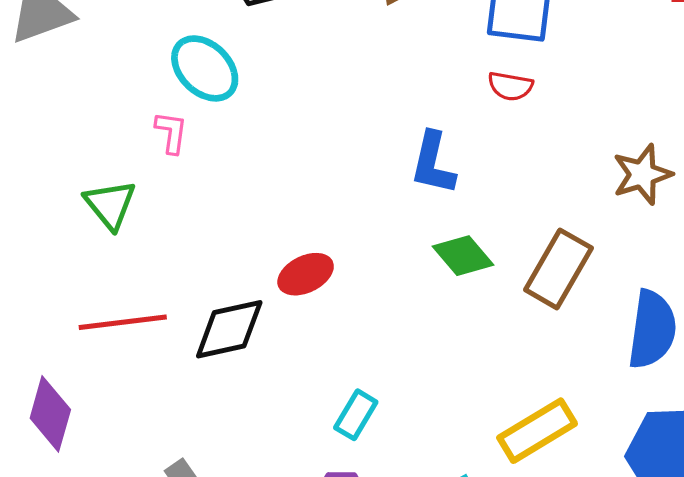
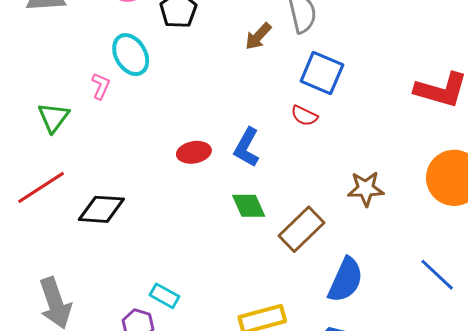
red ellipse: (306, 274) -> (194, 152), moved
red line: (123, 322) -> (41, 187), turned -42
cyan rectangle: (356, 415) -> (165, 296), moved, turned 72

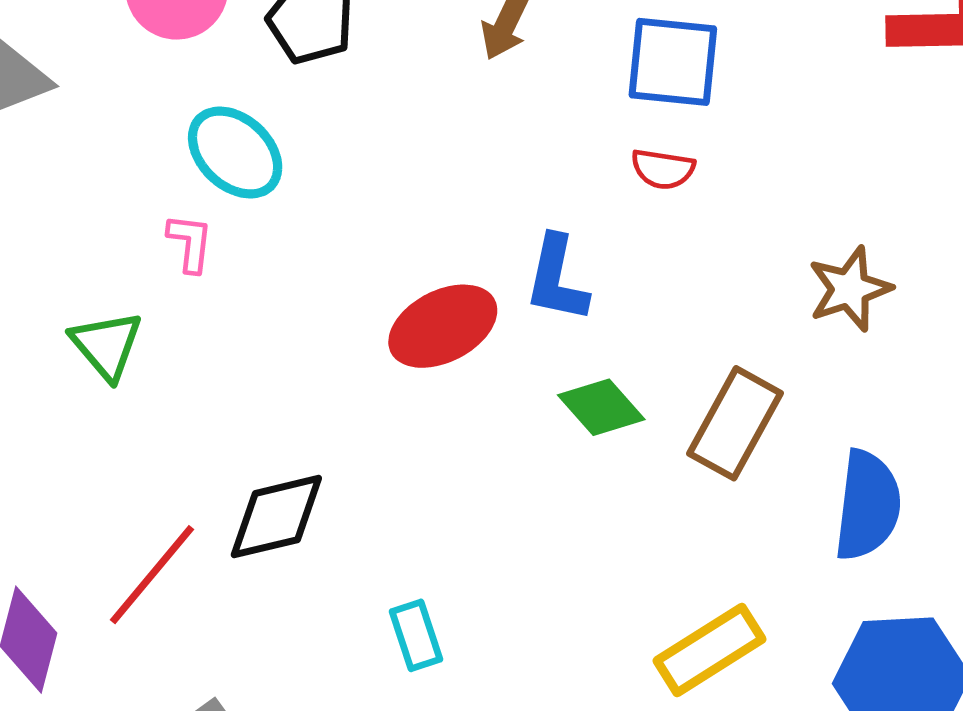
red ellipse: (194, 152) -> (443, 326), size x1.4
red line: (41, 187) -> (152, 575), moved
cyan rectangle: (165, 296) -> (416, 635), moved, turned 60

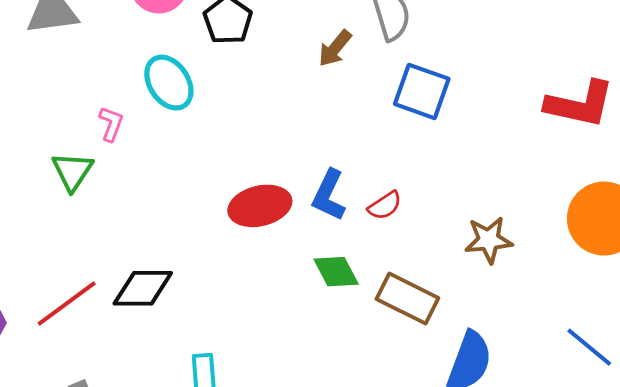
red semicircle: (663, 169) -> (385, 206), moved, turned -56
pink L-shape: (190, 243) -> (111, 124), moved
brown rectangle: (735, 423) -> (407, 298), turned 74

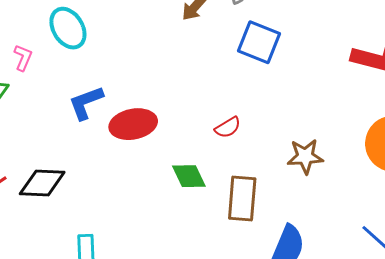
blue L-shape: (329, 195) -> (86, 103), moved, turned 42
brown rectangle: (407, 298) -> (242, 198), turned 66

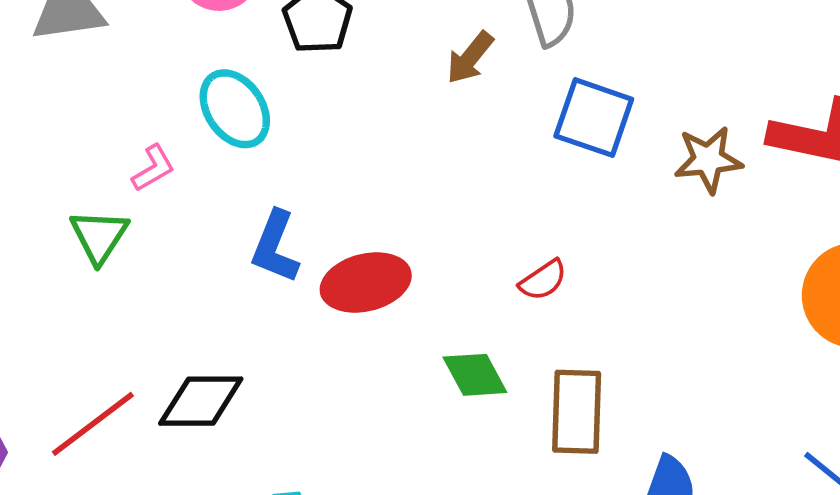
pink L-shape: (23, 58) -> (153, 168), turned 40
blue L-shape: (86, 103) -> (275, 247), turned -45
brown star: (305, 156) -> (708, 160), moved

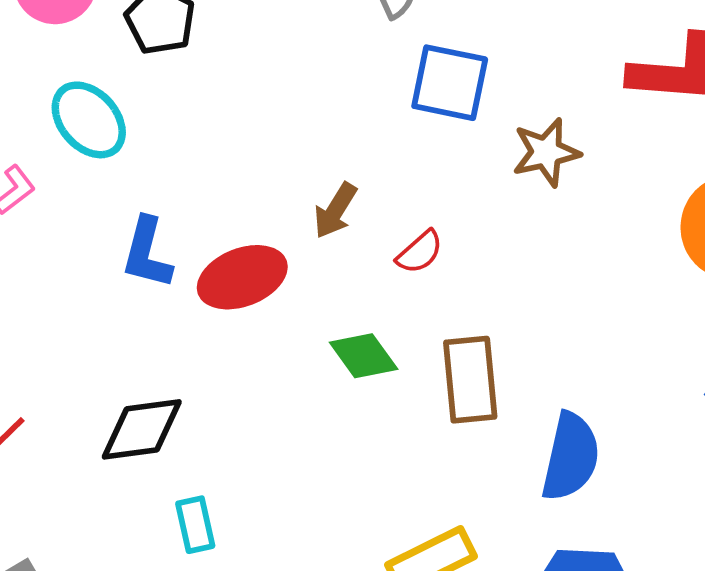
brown arrow: (470, 58) -> (335, 211), moved
brown star: (708, 160) -> (546, 152), moved
black diamond: (201, 401) -> (142, 429), moved

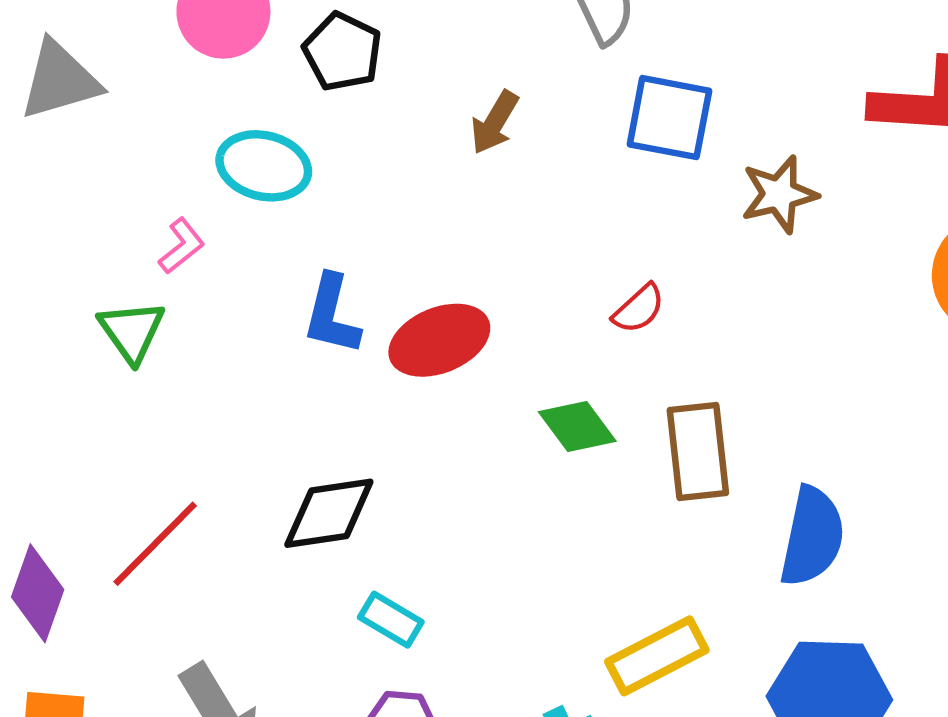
cyan ellipse: (89, 120) -> (264, 166), turned -34
brown arrow: (335, 211) -> (495, 122), moved
cyan rectangle: (195, 525) -> (391, 620), turned -46

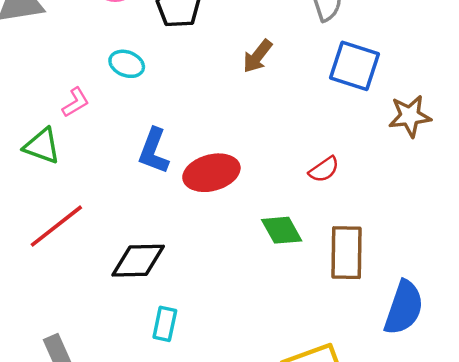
cyan ellipse: (264, 166) -> (127, 64), size x0.7
green triangle: (132, 331) -> (42, 146), turned -42
red line: (155, 544) -> (56, 226), moved
cyan rectangle: (391, 620) -> (165, 324), turned 64

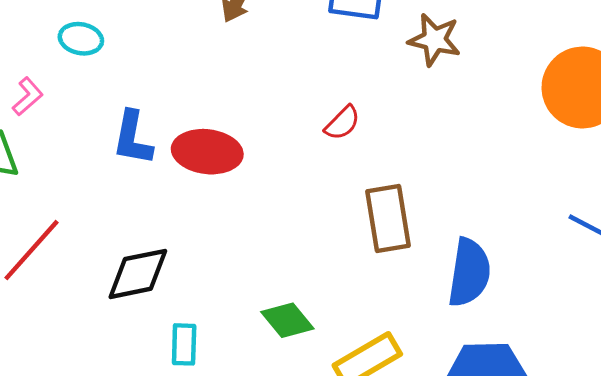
brown star: (410, 116) -> (434, 40), turned 30
red ellipse: (211, 173) -> (207, 152), turned 32
green diamond: (282, 230) -> (287, 320), moved

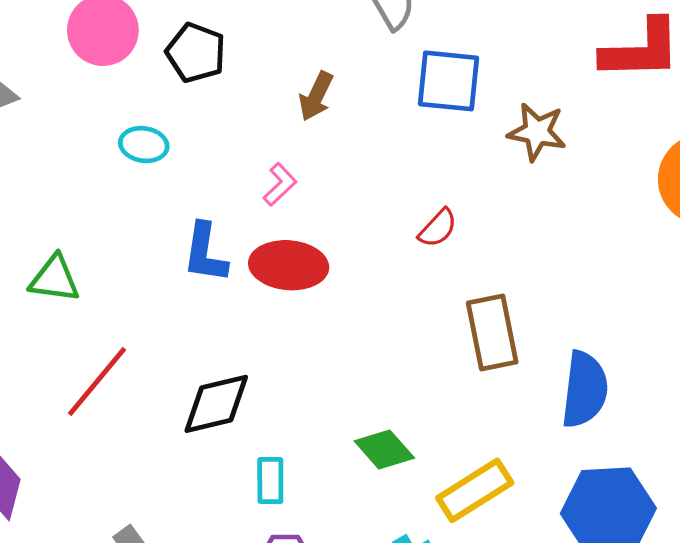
pink L-shape: (28, 96) -> (280, 184), moved

